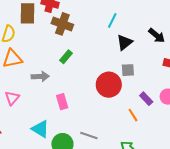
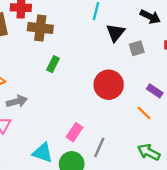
gray square: (128, 70) -> (137, 48), moved
gray arrow: (40, 77) -> (17, 101), moved
pink rectangle: (62, 102) -> (75, 132), moved, turned 63
gray line: (89, 135) -> (99, 147), turned -72

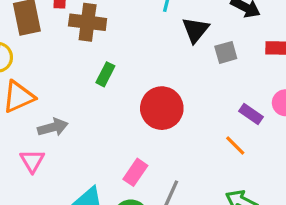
red circle: (109, 85) -> (162, 108), moved

